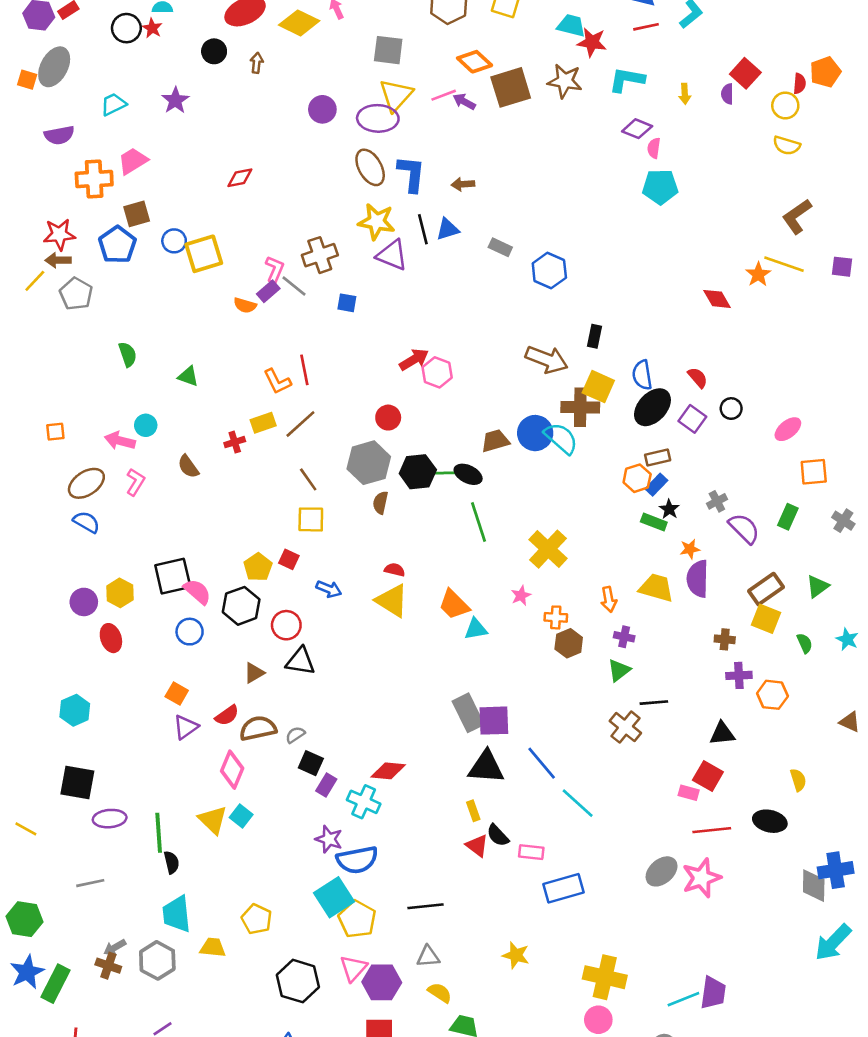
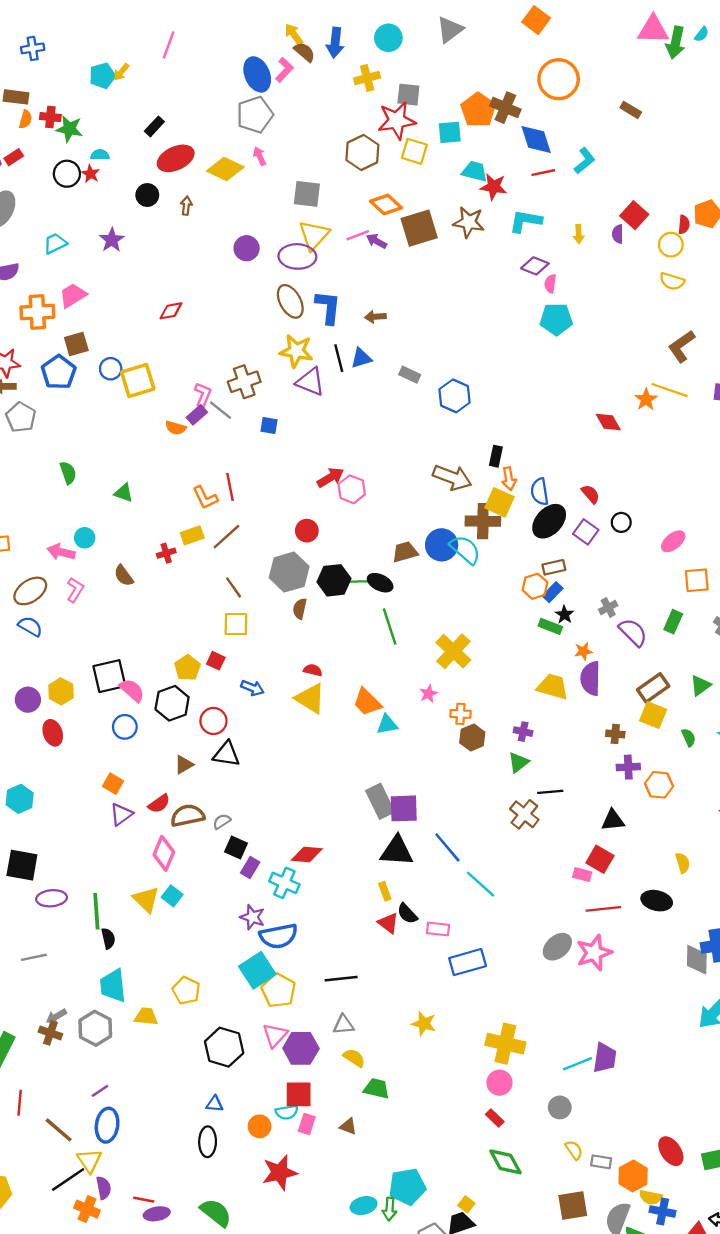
orange arrow: (609, 599) -> (509, 479), moved

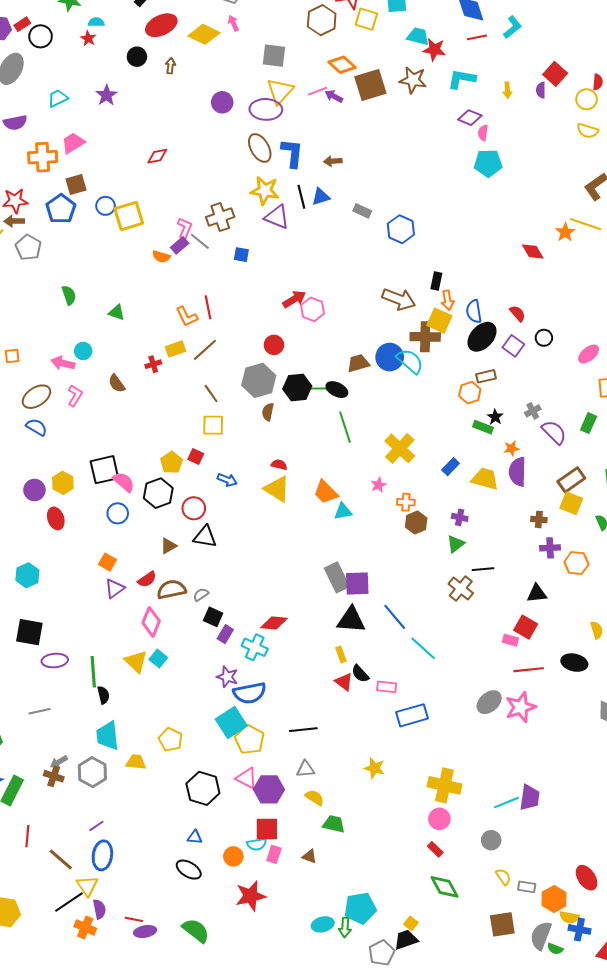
black circle: (67, 174) -> (41, 36), moved
blue rectangle: (553, 592) -> (451, 467), moved
pink triangle: (275, 1035) -> (247, 778), turned -45
black ellipse: (208, 1142) -> (189, 870), turned -60

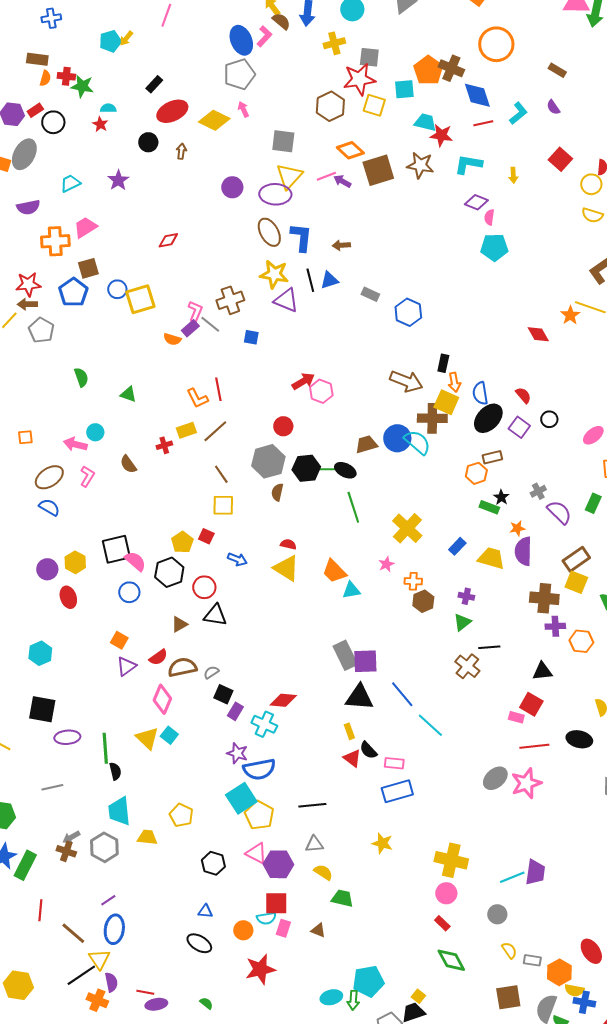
purple semicircle: (541, 90) -> (553, 107), moved, turned -35
brown cross: (539, 519) -> (544, 598), size x1.8
blue rectangle: (412, 715) -> (397, 791), moved
black hexagon: (203, 788) -> (213, 863), size x0.7
green semicircle: (196, 930) -> (206, 1003), size x0.5

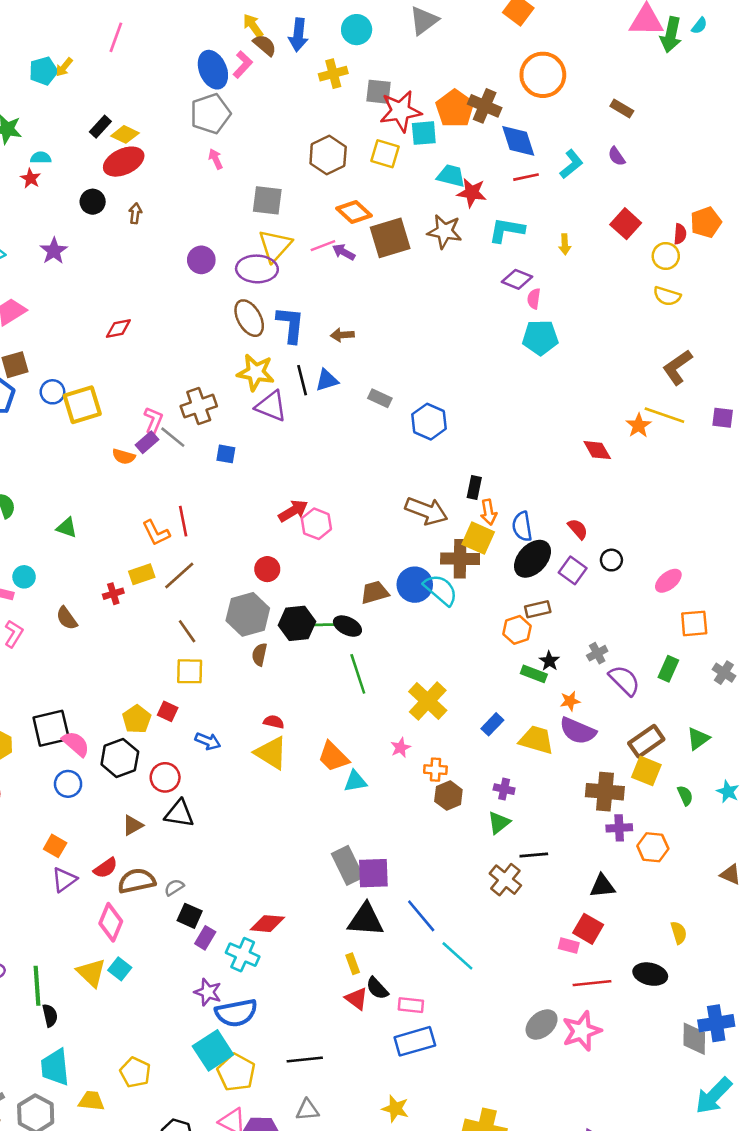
red star: (359, 79) -> (401, 111), moved
yellow diamond: (214, 120) -> (125, 134), moved, size x0.7
purple semicircle: (523, 551) -> (578, 731), turned -68

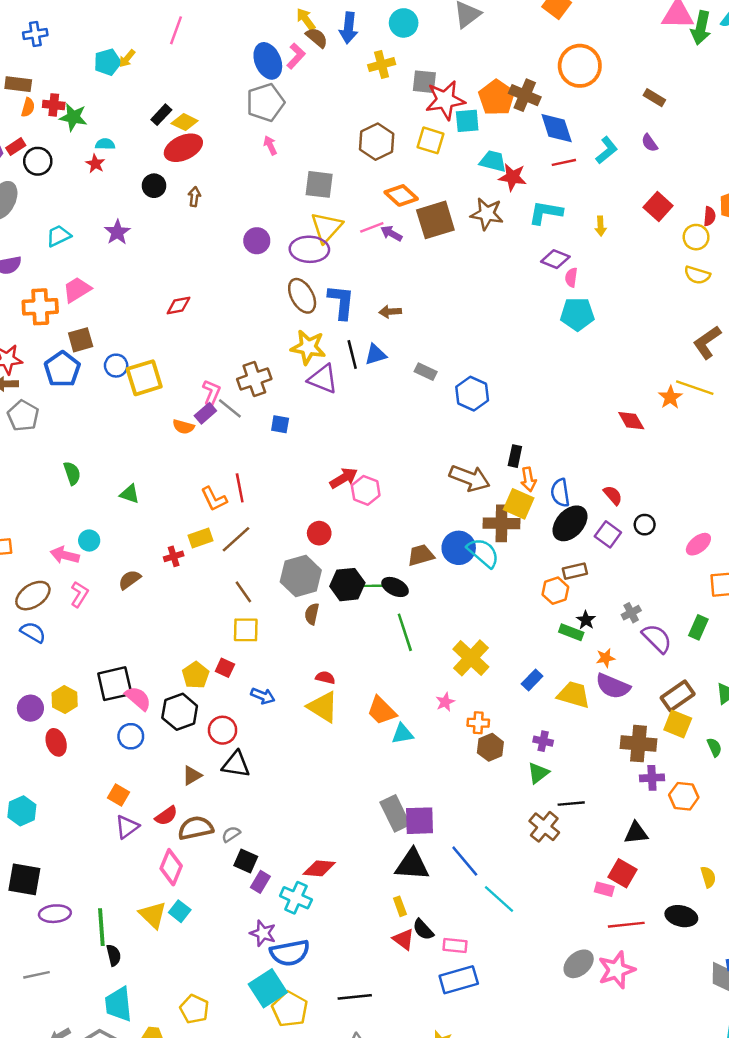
brown semicircle: (67, 618) -> (130, 580), turned 90

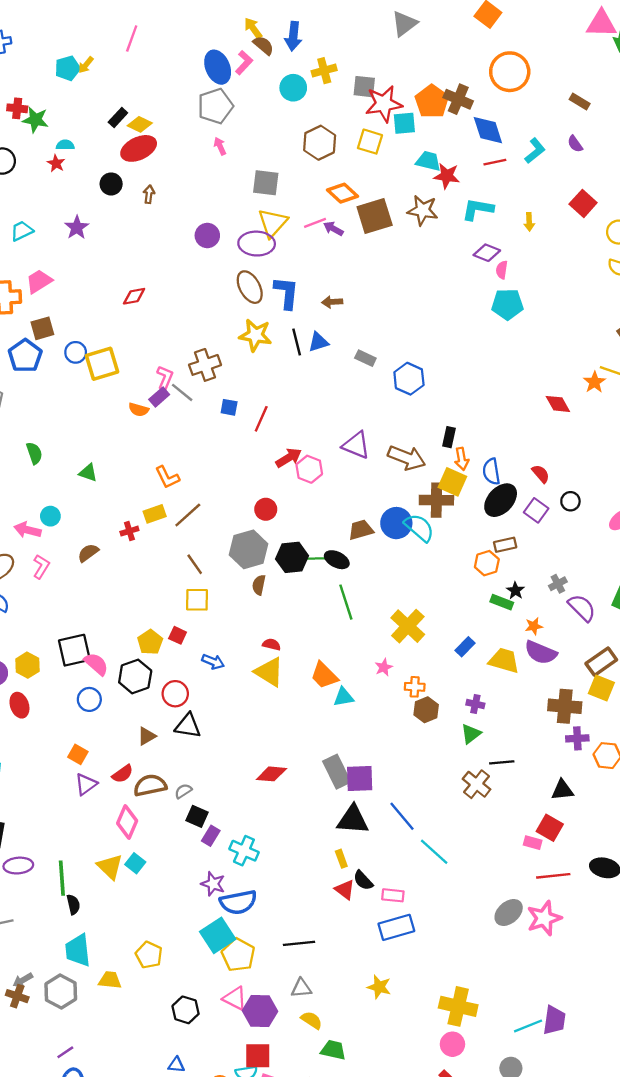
cyan circle: (404, 23) -> (293, 88), moved
purple triangle: (323, 379) -> (356, 445), moved
red line: (240, 488) -> (261, 419), moved, turned 35
red diamond: (319, 868) -> (271, 774), moved

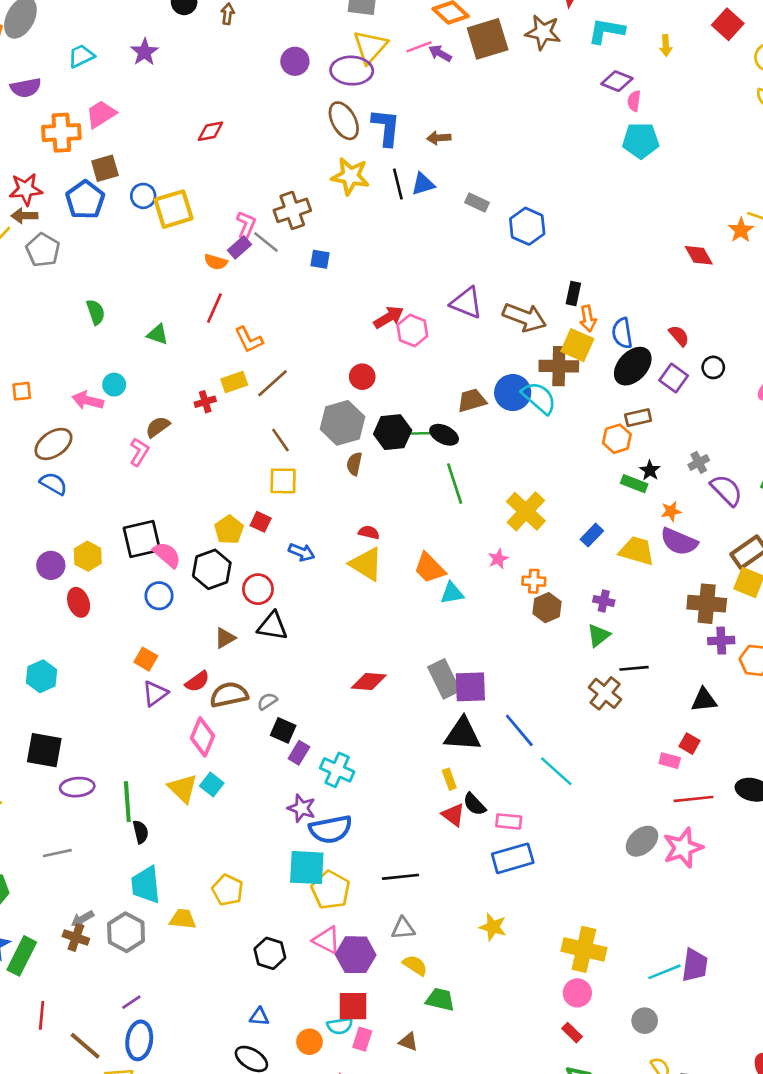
red line: (261, 419) -> (214, 308), moved
pink L-shape: (41, 567) -> (139, 452), moved
red square: (550, 828) -> (689, 744), size x0.7
cyan square: (218, 935) -> (307, 868), turned 36

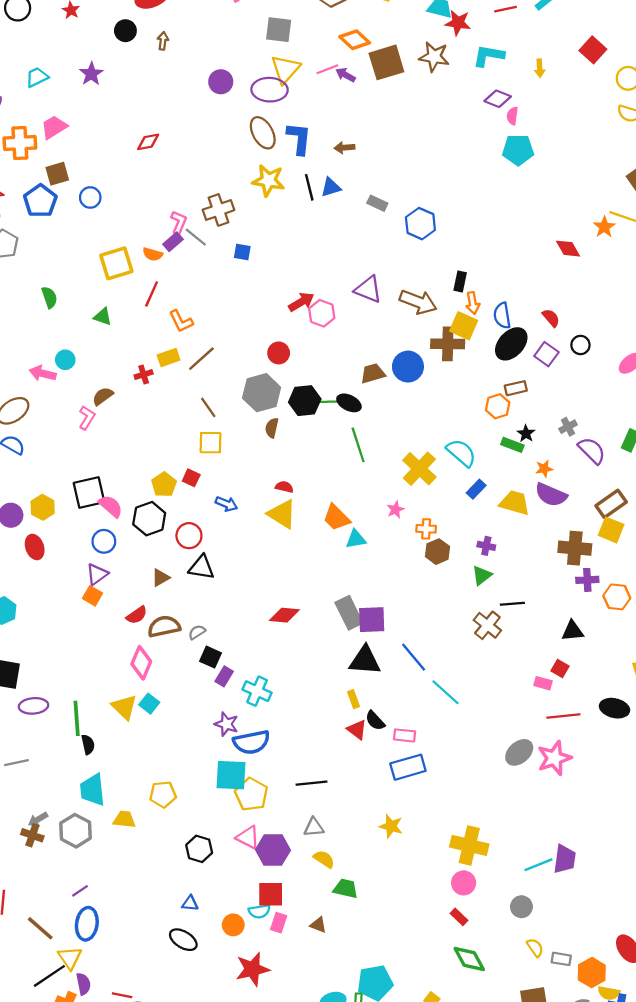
yellow square: (174, 209) -> (116, 263), moved
cyan semicircle: (539, 398) -> (461, 453), moved
purple triangle: (155, 693) -> (97, 574), moved
yellow pentagon: (228, 890) -> (163, 794), turned -30

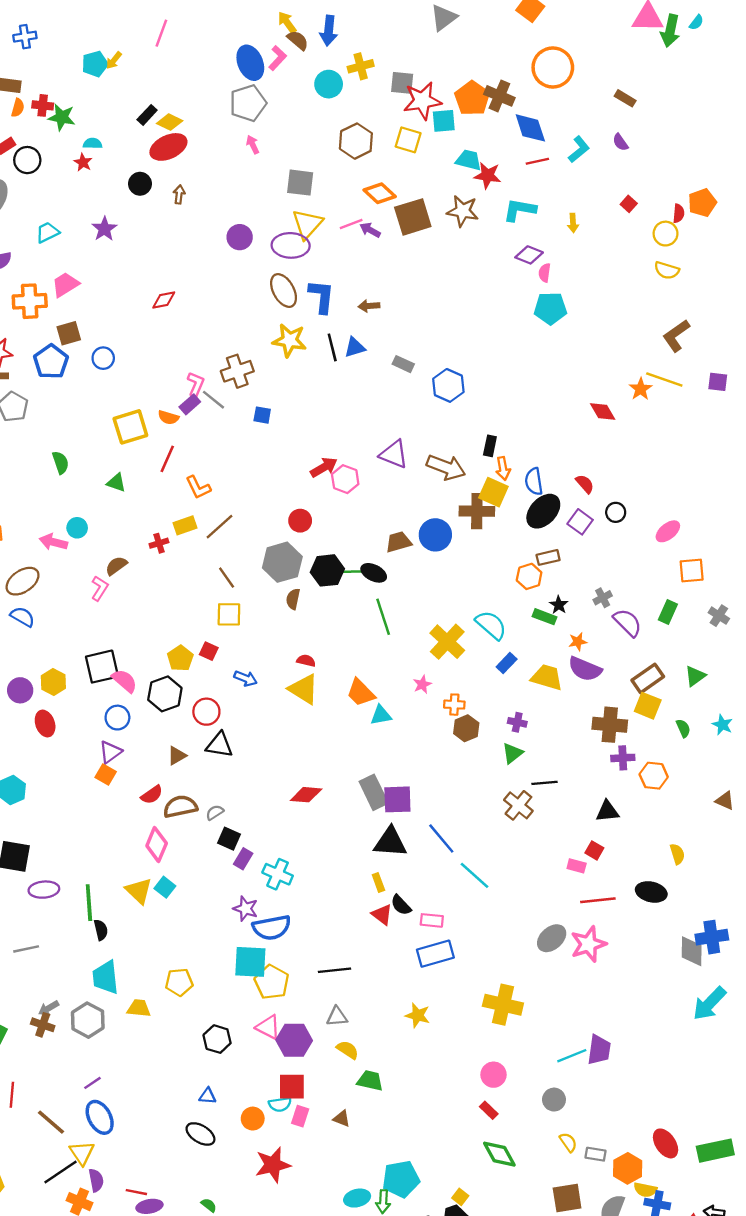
red square: (593, 50) -> (629, 204), size x0.6
yellow cross: (469, 845) -> (503, 1005), moved
blue ellipse: (87, 924) -> (100, 1117), turned -36

